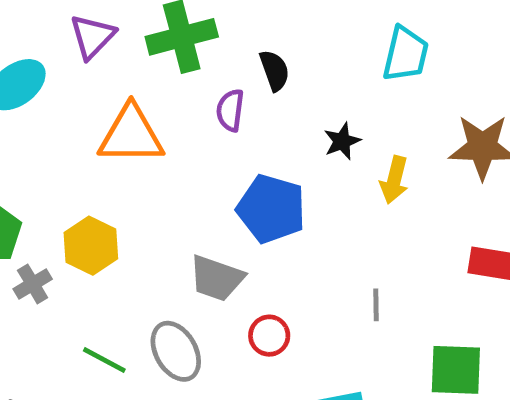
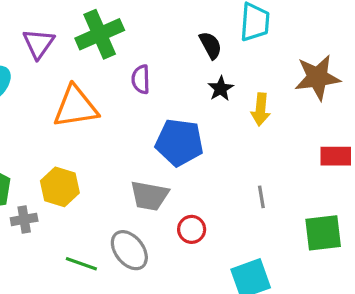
black semicircle: (274, 70) -> (210, 45), moved
gray cross: (33, 284) -> (24, 219), turned 30

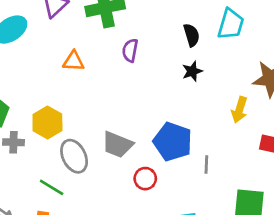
orange triangle: (76, 107) -> (74, 61), size x0.6
yellow arrow: (261, 109) -> (239, 110), moved
blue pentagon: (179, 142) -> (173, 142), moved
gray ellipse: (129, 250) -> (74, 156), moved

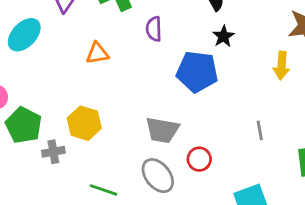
blue pentagon: (173, 142) -> (197, 72), moved
gray ellipse: (74, 156) -> (158, 176), moved

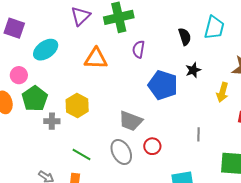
cyan ellipse: (24, 35) -> (46, 50), moved
black star: (223, 36) -> (193, 70), moved
orange triangle: (97, 53) -> (96, 59), size x1.4

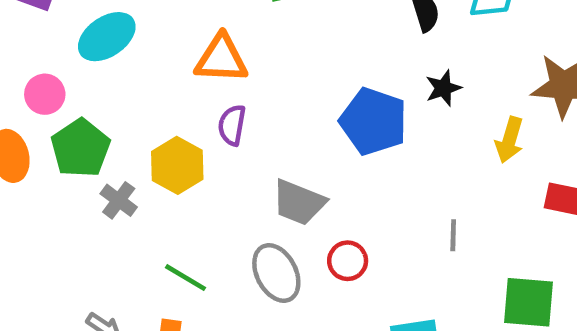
purple semicircle: (139, 49) -> (232, 125), moved
gray cross: (52, 121) -> (119, 200), turned 35

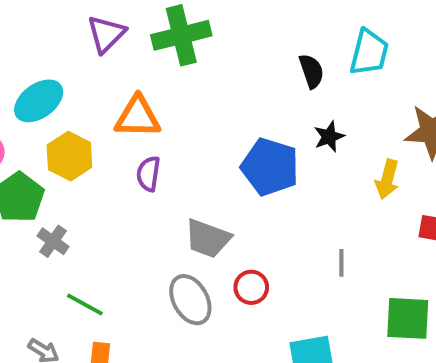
yellow hexagon: (177, 165) -> (69, 156), moved
green line: (185, 278) -> (85, 304), moved

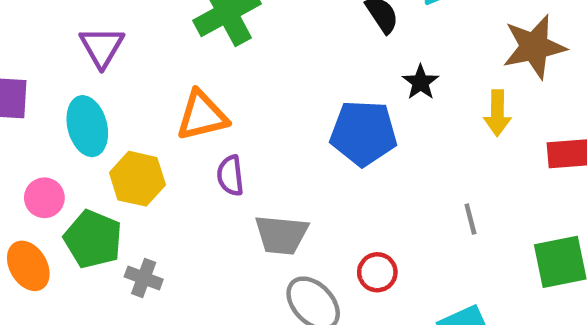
purple triangle: (106, 34) -> (102, 47), moved
cyan ellipse: (39, 101) -> (87, 126), turned -54
gray trapezoid: (208, 238) -> (281, 235), moved

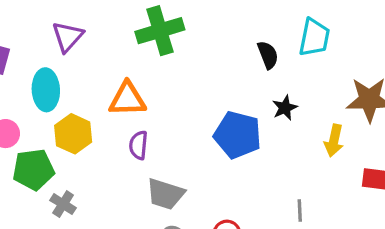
green pentagon: (93, 239) -> (33, 170), turned 30

